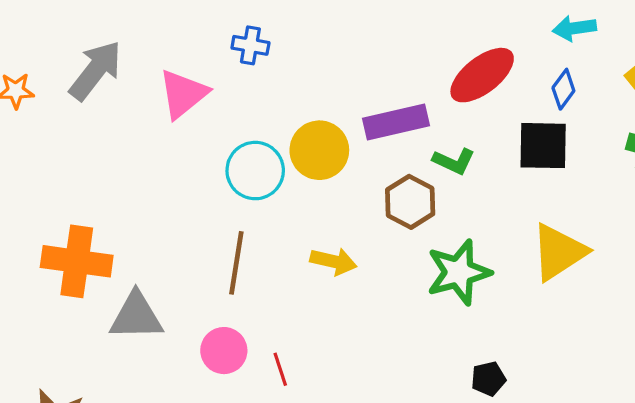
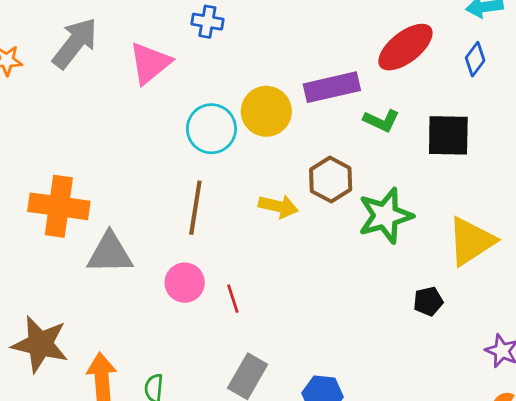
black square: (543, 146) -> (448, 135), moved
brown hexagon: (410, 202) -> (331, 180), moved
yellow triangle: (559, 252) -> (471, 241), moved
black pentagon: (488, 379) -> (428, 301), moved

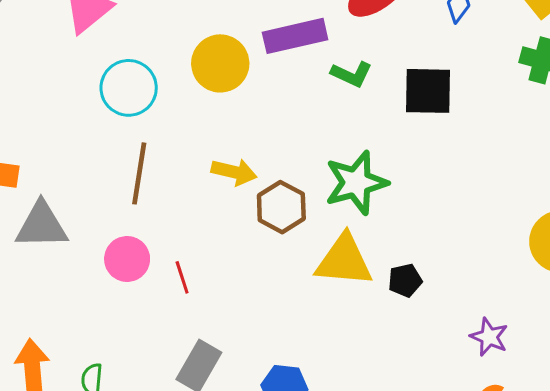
cyan circle: (211, 129) -> (129, 88), moved
brown hexagon: (331, 180) -> (281, 207), moved
yellow triangle: (471, 241) -> (344, 261), moved, turned 38

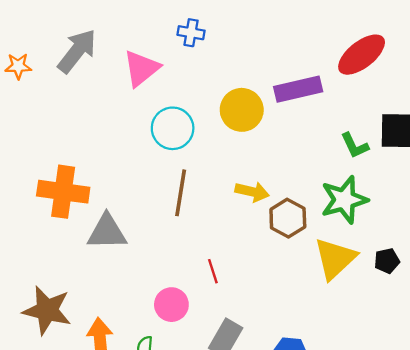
green L-shape: (352, 74) -> (355, 146), moved, turned 40
pink circle: (127, 259) -> (171, 305), moved
yellow triangle: (344, 261) -> (335, 258), turned -48
black pentagon: (405, 280) -> (387, 261), moved

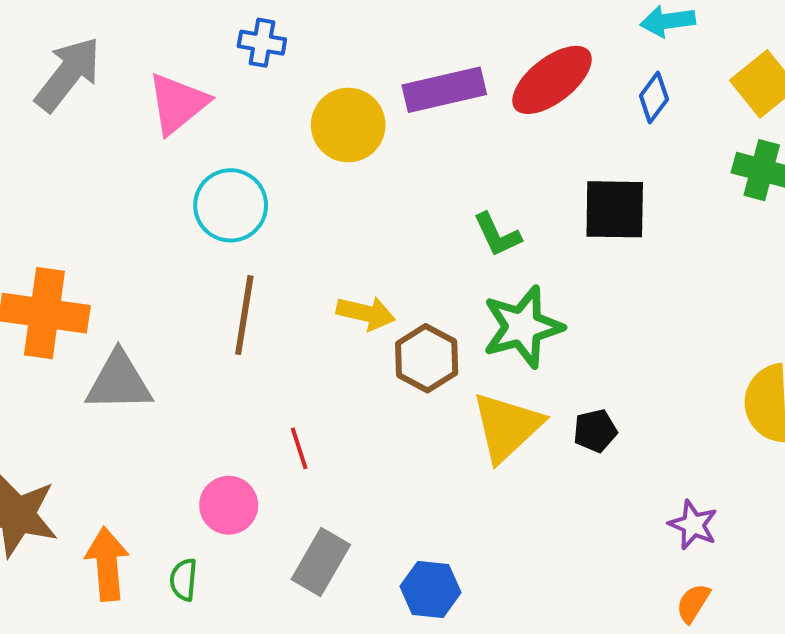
purple rectangle: (298, 89) -> (444, 90), moved
yellow circle: (242, 110) -> (348, 125), moved
green L-shape: (355, 146) -> (497, 235), moved

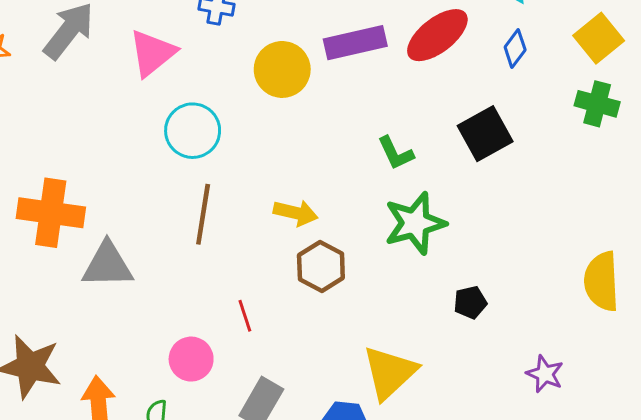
black square: (615, 209) -> (485, 134), turned -30
brown hexagon: (427, 358) -> (321, 266), moved
yellow triangle: (507, 427) -> (390, 372), moved

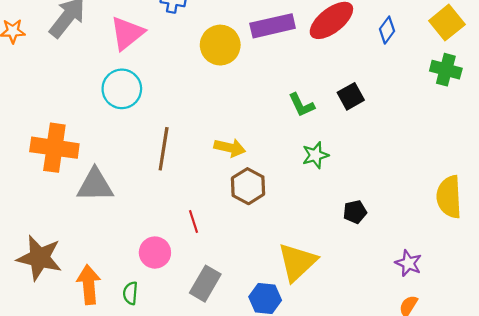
cyan circle: (193, 131) -> (122, 89), moved
black square: (485, 134) -> (351, 96), moved, size x0.7
green star: (415, 223) -> (315, 155), size x0.6

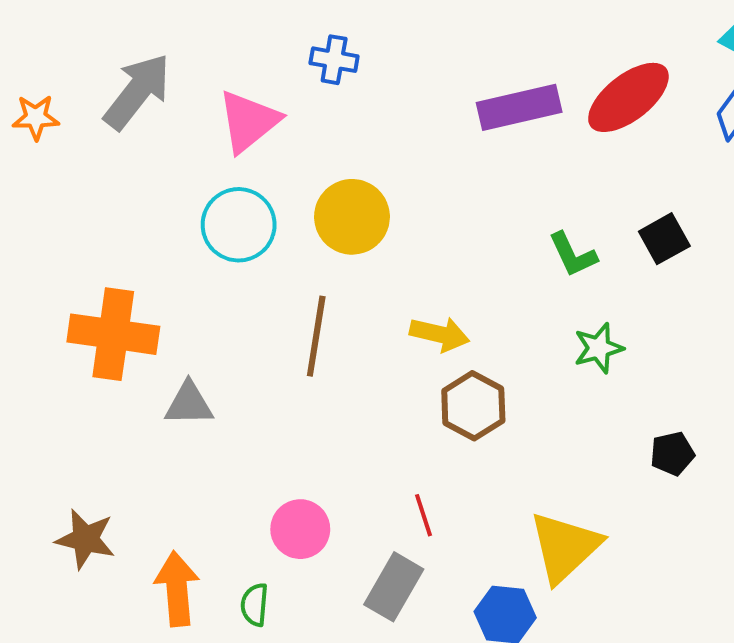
yellow circle: (220, 45) -> (352, 217), moved
gray triangle: (95, 185) -> (189, 404), size x0.7
red line: (193, 221) -> (424, 515), moved
brown star: (39, 258) -> (85, 539), size x0.7

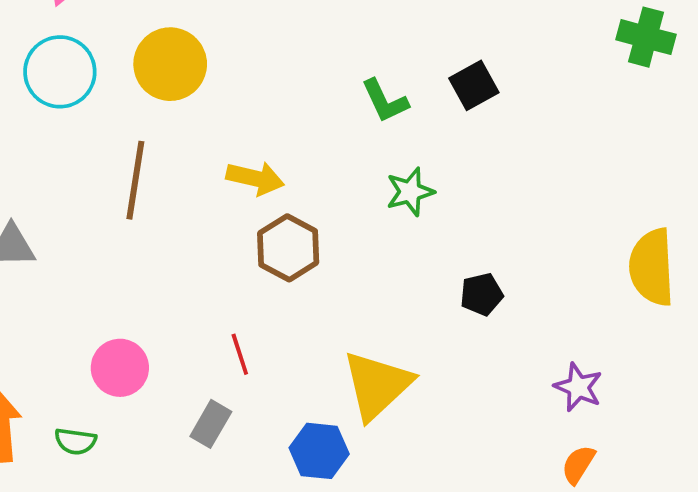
gray rectangle: (394, 587) -> (211, 424), size x0.7
green semicircle: (255, 605) -> (75, 441), turned -87

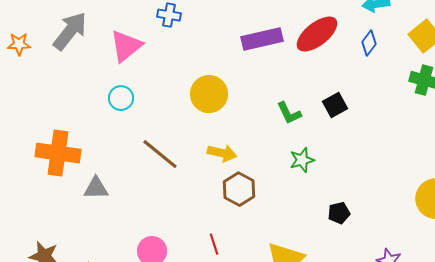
yellow circle: (170, 64) -> (209, 94), moved
cyan circle: (60, 72) -> (121, 98), size x0.7
brown line: (135, 180) -> (160, 154), turned -60

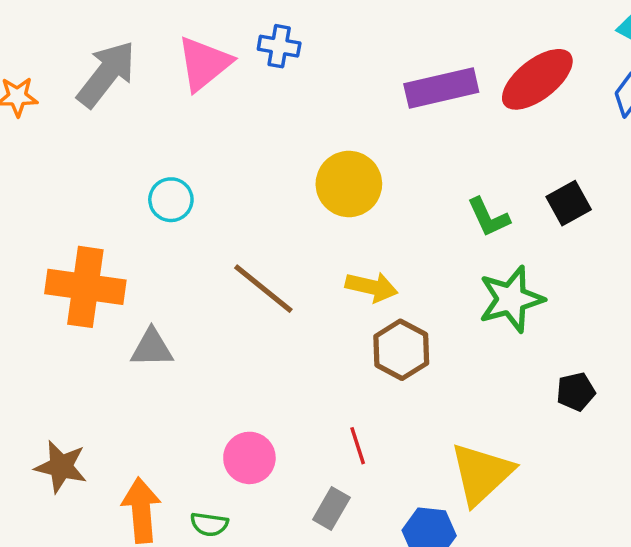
pink triangle: (126, 46) -> (204, 64), moved
cyan circle: (121, 98) -> (171, 200), moved
green star: (302, 160) -> (511, 299), size x1.5

